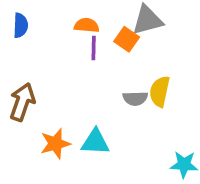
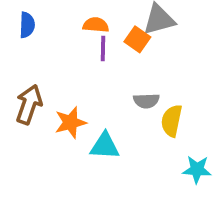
yellow semicircle: (160, 91) -> (172, 121), moved
orange star: (55, 144) -> (70, 122), moved

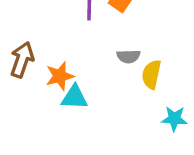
cyan triangle: (105, 146) -> (74, 97), moved

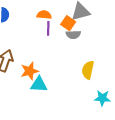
gray semicircle: (128, 56) -> (73, 35), moved

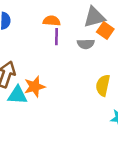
orange square: (68, 23) -> (105, 30), moved
cyan triangle: (39, 85) -> (17, 95), moved

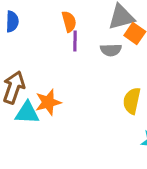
orange semicircle: (52, 21) -> (69, 22), turned 70

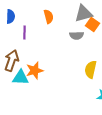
purple line: (75, 41) -> (25, 32), moved

